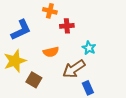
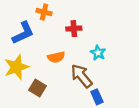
orange cross: (50, 11) -> (44, 12), moved
brown arrow: (74, 69) -> (82, 76), turned 85

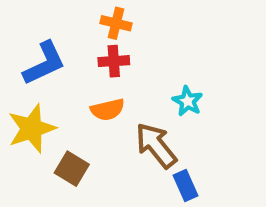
orange cross: (44, 12) -> (116, 23), moved
red cross: (74, 29) -> (114, 61), moved

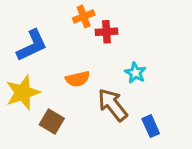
orange cross: (116, 23) -> (84, 16), turned -35
red cross: (114, 61) -> (107, 32), moved
blue rectangle: (185, 185) -> (151, 126), moved

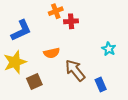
cyan star: (135, 73) -> (109, 49), moved
brown square: (52, 122) -> (34, 81), turned 35

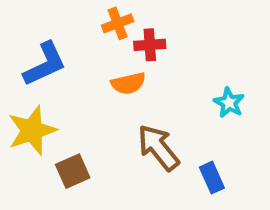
orange semicircle: (52, 53) -> (128, 83), moved

